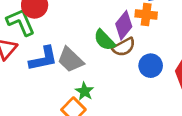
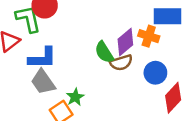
gray trapezoid: (70, 60) -> (43, 82), moved
blue circle: (151, 66) -> (155, 73), moved

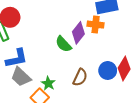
brown semicircle: (121, 63) -> (80, 77), moved, turned -36
blue circle: (155, 73) -> (108, 70), moved

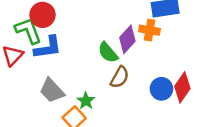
blue L-shape: (17, 58) -> (48, 47), moved
brown semicircle: (80, 77) -> (120, 77), moved

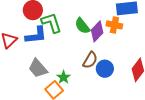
green L-shape: (28, 31) -> (51, 23), moved
green semicircle: (108, 52) -> (82, 26), moved
blue circle: (161, 89) -> (105, 69), moved

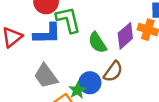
green semicircle: (82, 26) -> (97, 43), moved
blue circle: (105, 69) -> (90, 83), moved

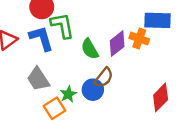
blue L-shape: (47, 34) -> (41, 38), turned -108
blue circle: (90, 83) -> (93, 90), moved

